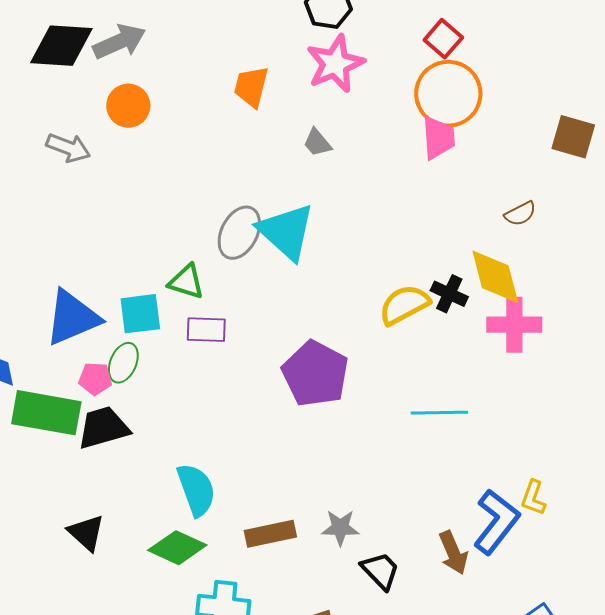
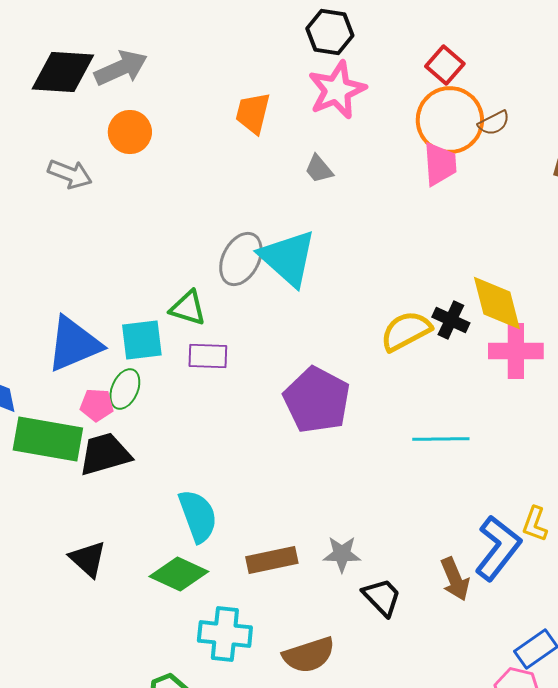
brown semicircle: (520, 214) -> (494, 123), moved

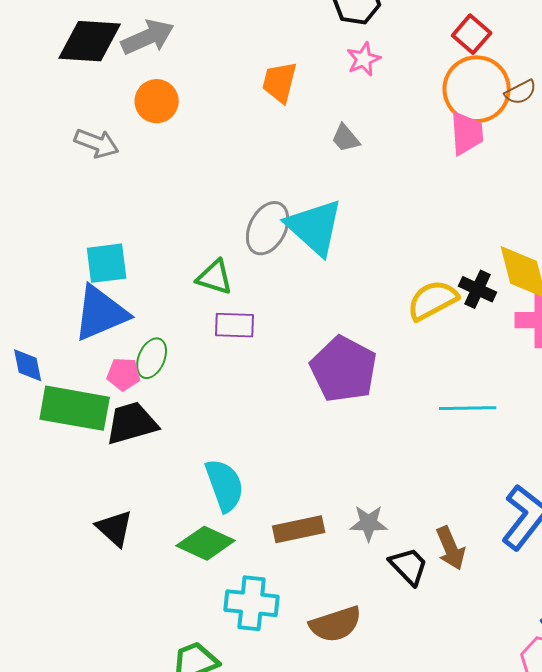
pink star: (337, 90) -> (364, 59), size x0.6
cyan square: (142, 340) -> (107, 263), moved
brown arrow: (455, 579) -> (451, 548), moved

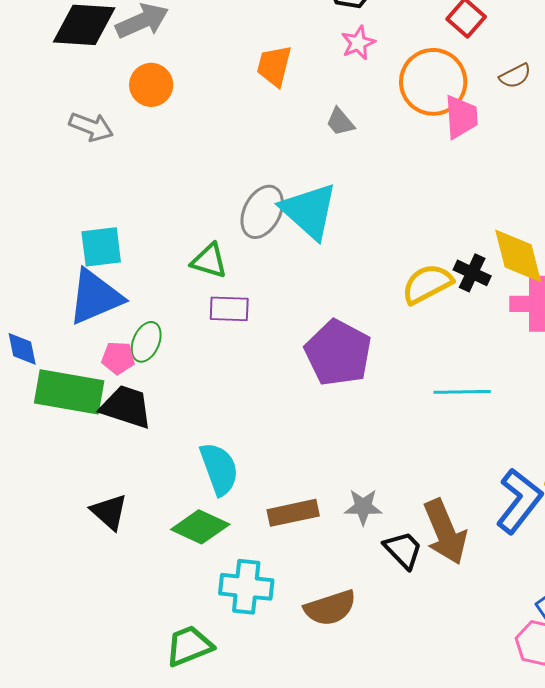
orange circle: (477, 89) -> (433, 82), moved
black trapezoid: (132, 423) -> (126, 407), turned 34
brown arrow: (451, 548) -> (445, 532), size x1.5

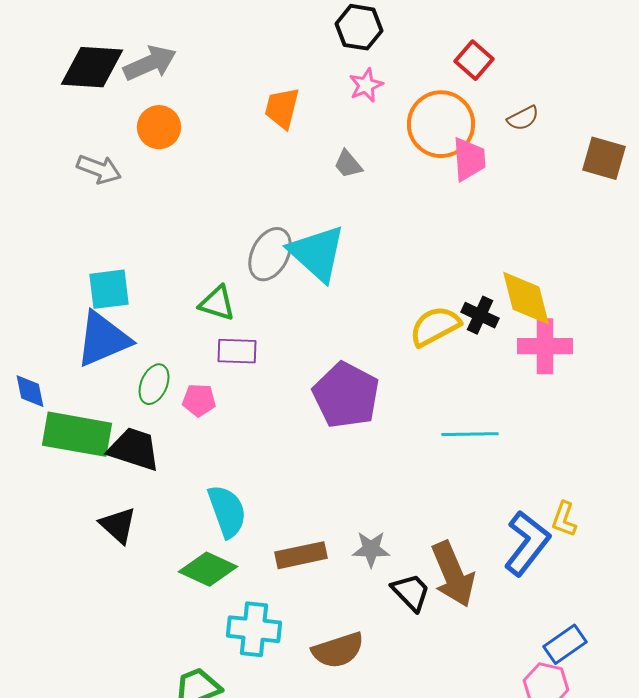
pink pentagon: (118, 358) -> (199, 400), moved
black triangle: (109, 512) -> (118, 525), moved

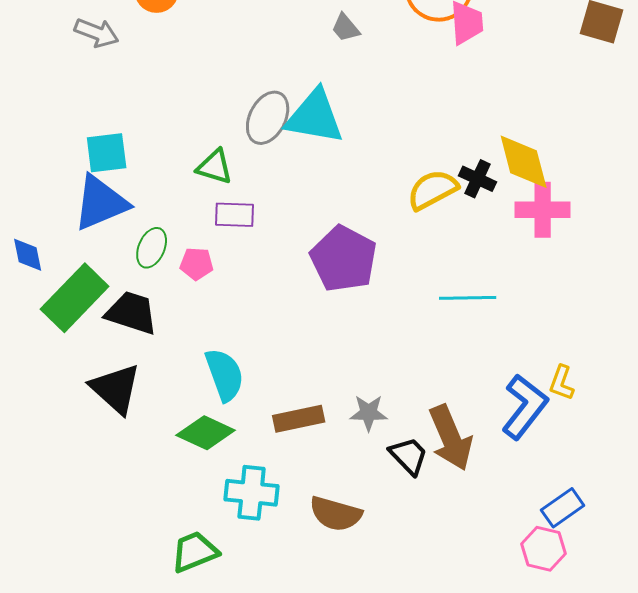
cyan triangle: (317, 253) -> (315, 117), turned -32
green rectangle: (77, 434) -> (75, 298), turned -56
black triangle: (118, 525) -> (116, 389), size x1.4
brown semicircle: (338, 650) -> (336, 514), turned 34

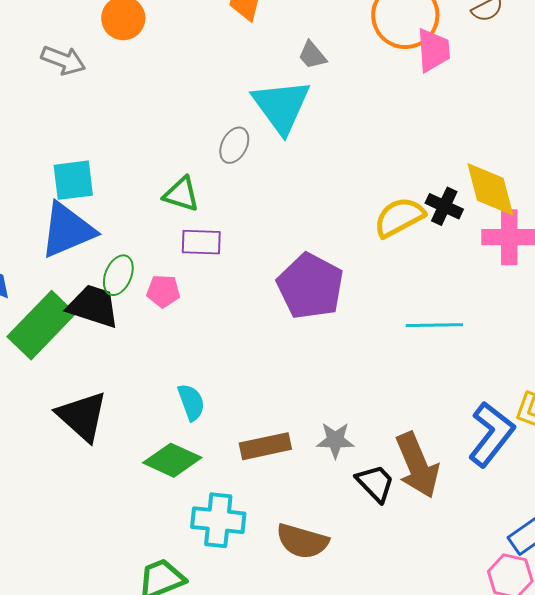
cyan triangle: (315, 117) -> (281, 106), moved, turned 44
gray ellipse: (268, 118) -> (234, 145), size x0.7
black trapezoid: (132, 313) -> (93, 306), moved
cyan semicircle: (225, 375) -> (191, 402), size x0.7

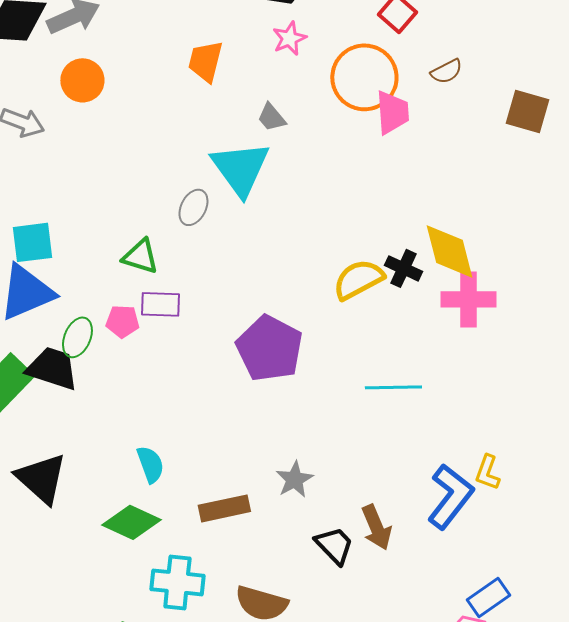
pink pentagon: (163, 291) -> (122, 321), moved
gray star: (335, 440) -> (294, 479), moved, turned -30
brown arrow: (417, 465) -> (376, 527), size x0.7

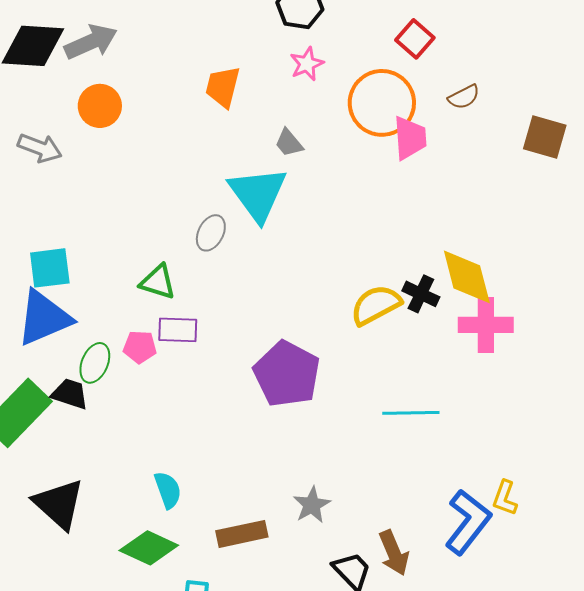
black trapezoid: (52, 368) -> (70, 394), size x0.7

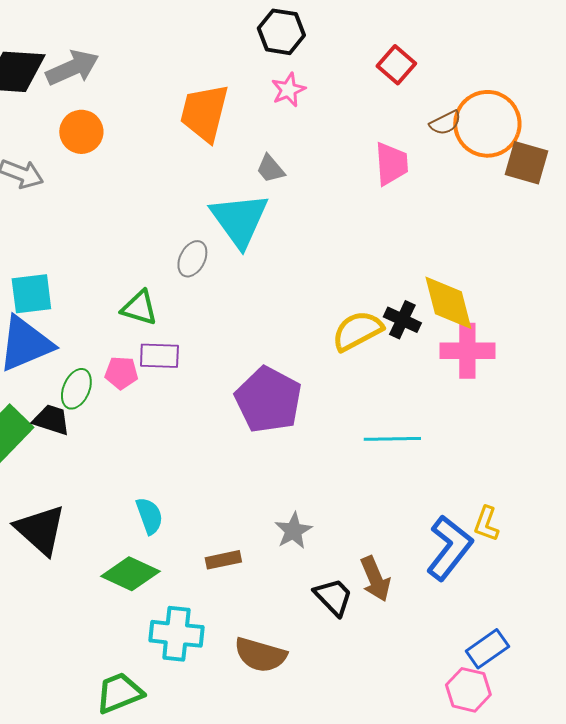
orange trapezoid: (223, 87) -> (204, 113), size x1.4
orange circle: (382, 103) -> (487, 124), moved
brown rectangle: (242, 534) -> (223, 560), size x0.7

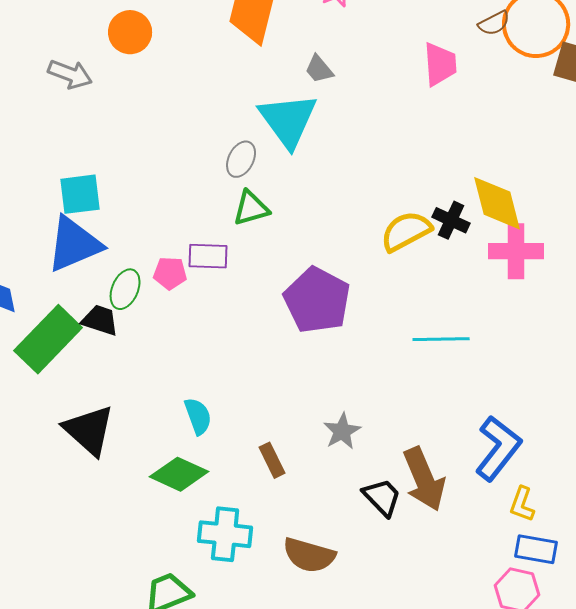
green triangle: (139, 308) -> (251, 208), moved, turned -33
yellow L-shape: (486, 524) -> (522, 504), moved
brown rectangle: (223, 560) -> (272, 460), turned 76
brown arrow: (375, 579) -> (424, 479), size x1.4
blue rectangle: (487, 649) -> (536, 549), turned 45

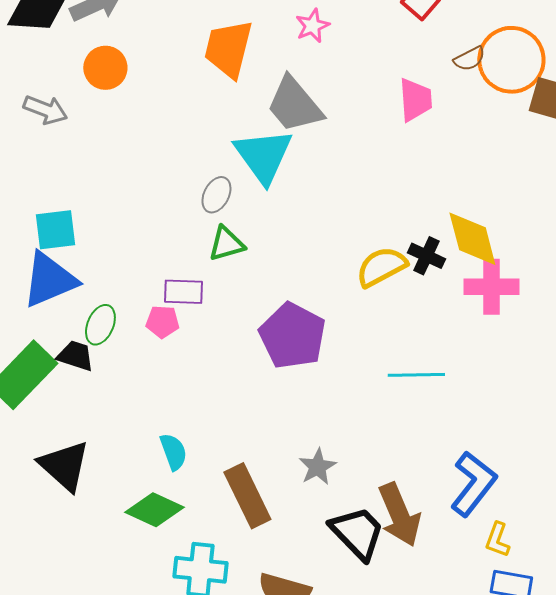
gray trapezoid: (319, 69) -> (294, 105), size x2.0
pink pentagon: (170, 273) -> (162, 322), moved
brown rectangle: (272, 460) -> (247, 496), size x1.8
black trapezoid: (382, 497) -> (357, 533), size x1.4

